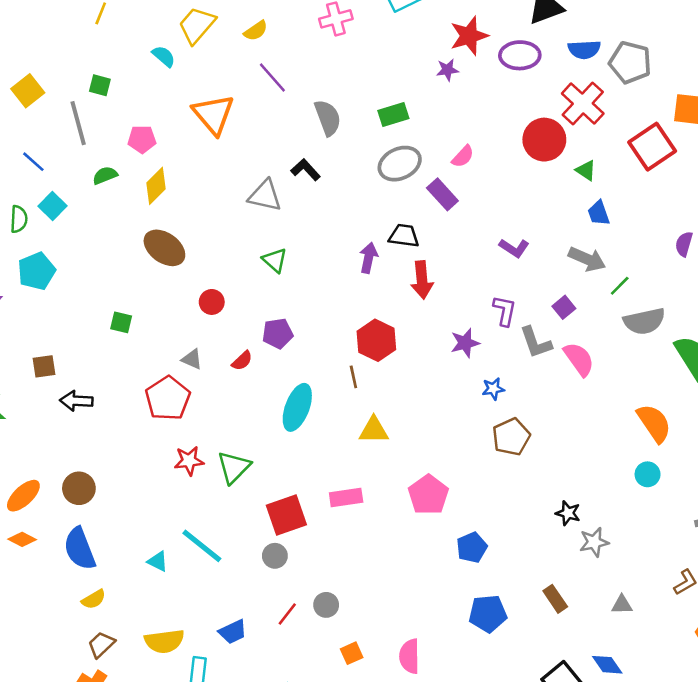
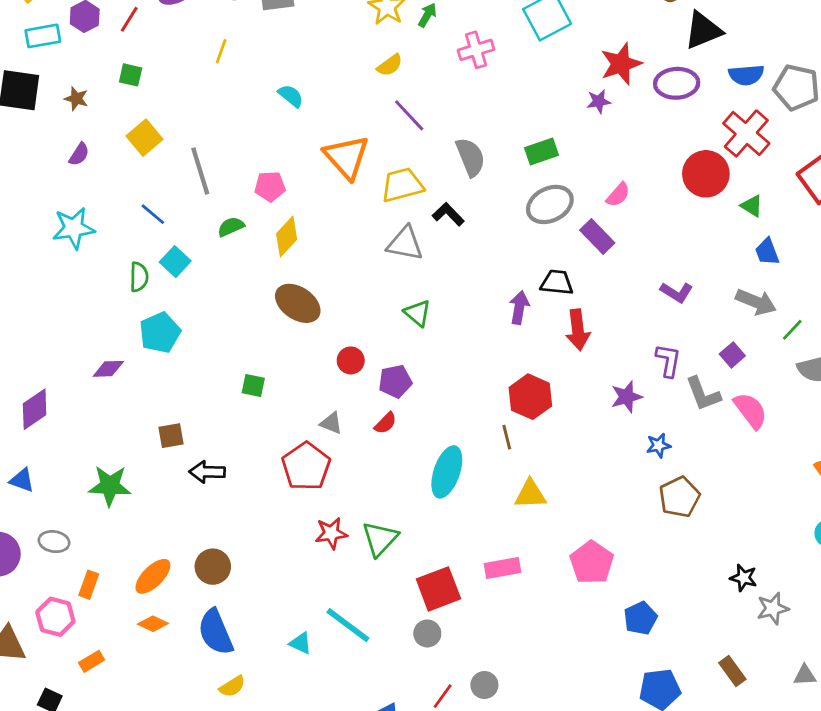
yellow trapezoid: (197, 25) -> (402, 185), moved, turned 36
green square: (100, 85) -> (131, 75), moved
purple pentagon: (278, 333) -> (395, 381), moved

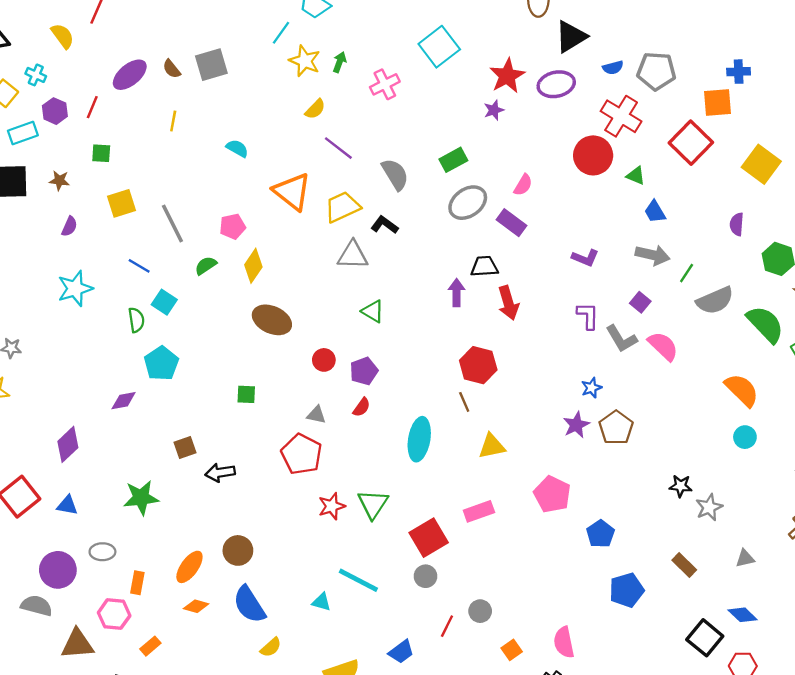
blue semicircle: (746, 75) -> (613, 68), size x0.7
yellow square: (145, 138) -> (122, 203), turned 32
purple star: (626, 397) -> (576, 425), moved

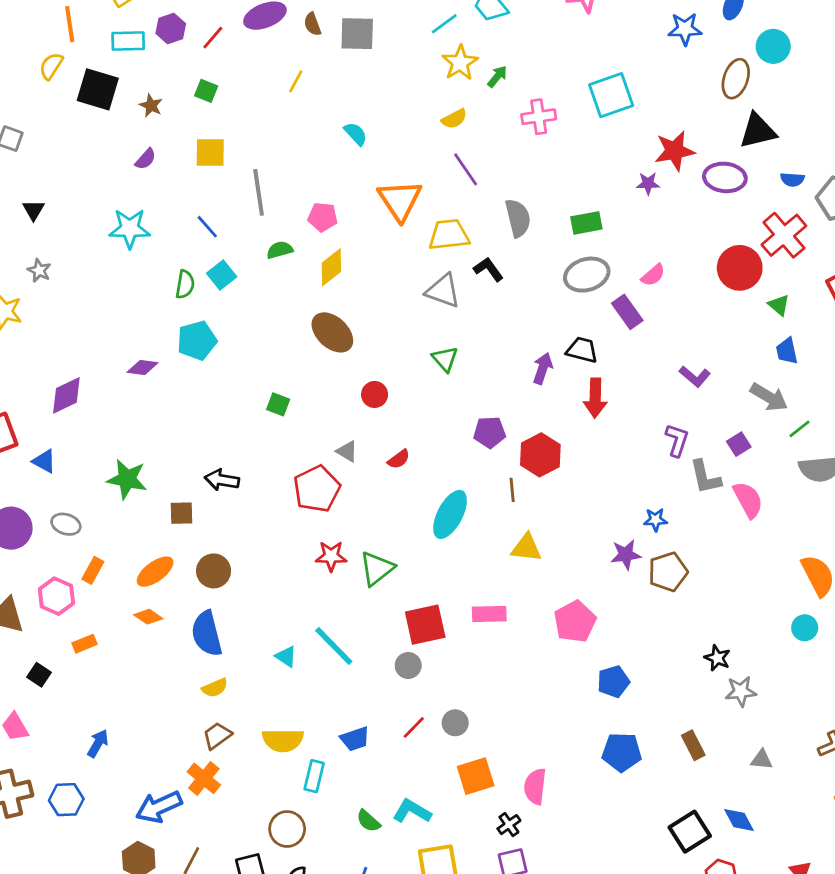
purple pentagon: (364, 371) -> (490, 432), moved
brown square: (185, 447) -> (182, 513), moved
orange square: (512, 650) -> (476, 776), size x1.6

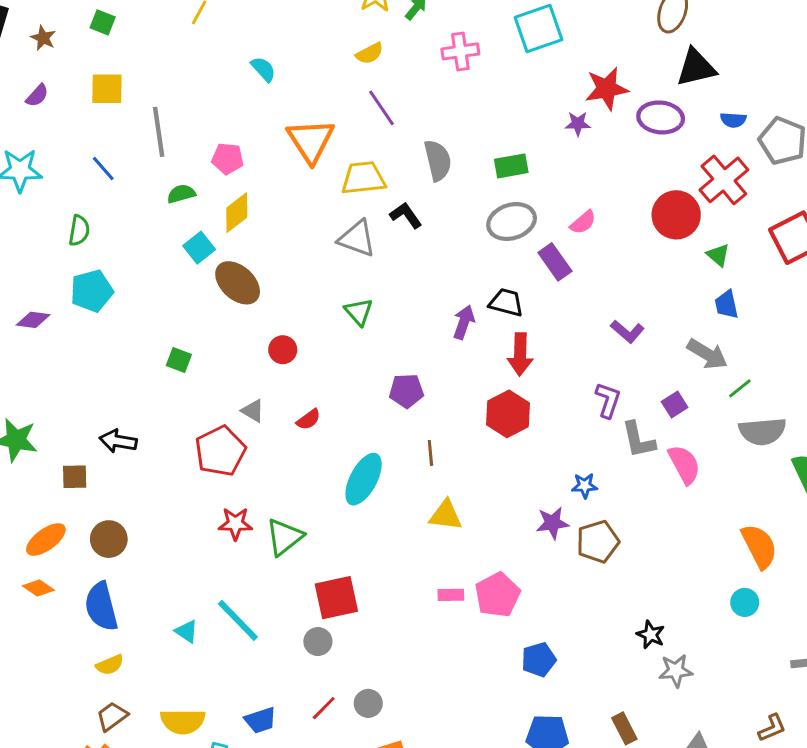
cyan square: (222, 275) -> (199, 248), moved
red hexagon: (540, 455) -> (508, 414), moved
pink rectangle: (489, 614) -> (451, 595), moved, size x0.7

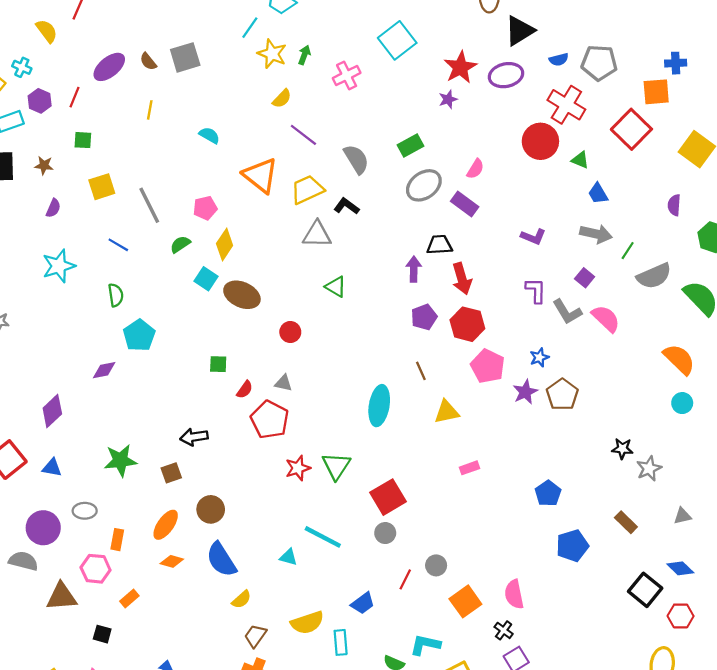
purple pentagon: (406, 391) -> (424, 317), moved
red semicircle: (308, 419) -> (245, 390), moved
pink pentagon: (498, 595) -> (488, 366), moved

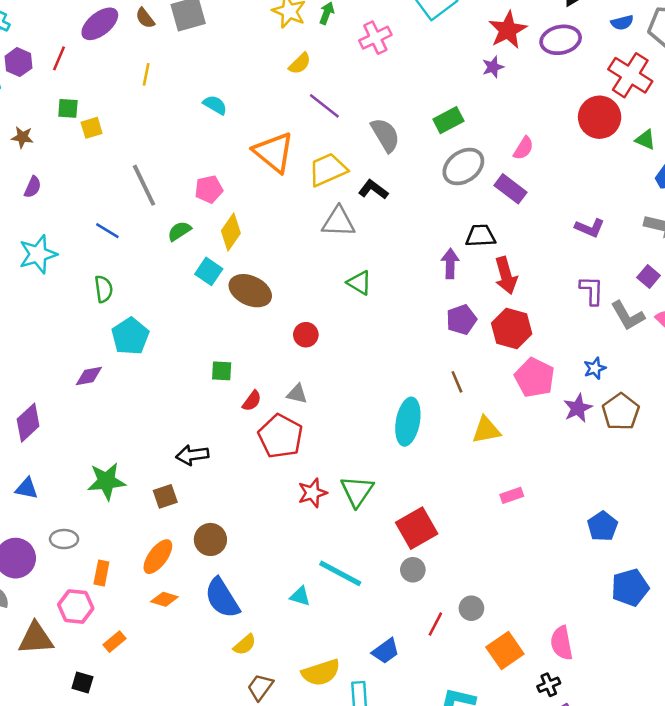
yellow square: (102, 187) -> (92, 128), moved, size x0.7
black cross: (504, 630) -> (549, 685), turned 30

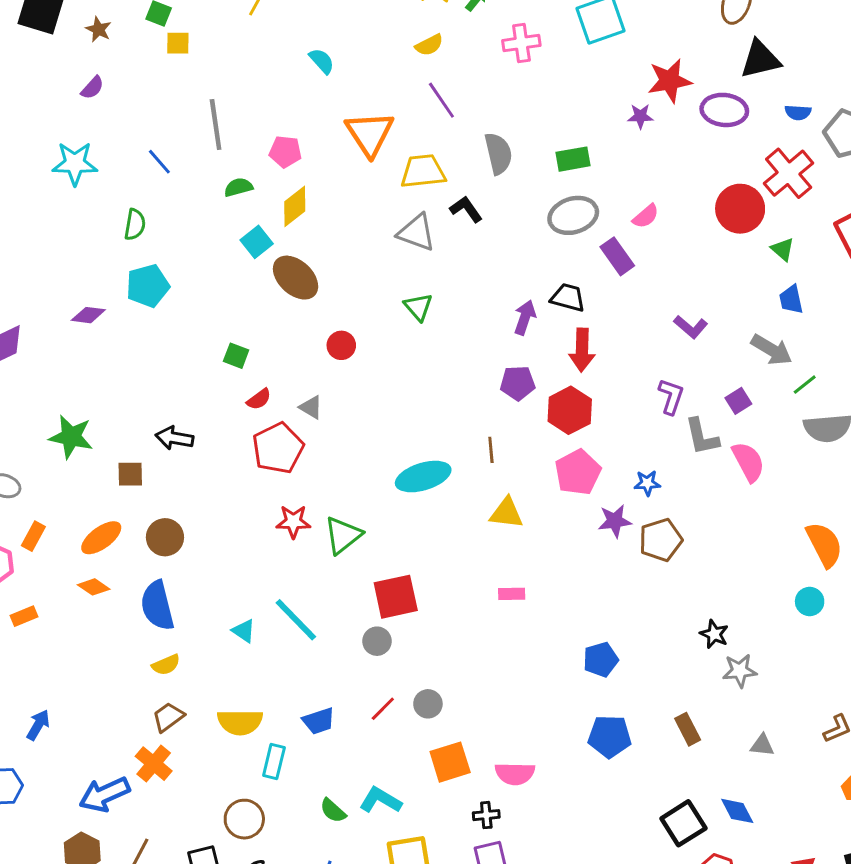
cyan ellipse: (408, 422) -> (423, 477), turned 45
pink semicircle: (562, 643) -> (515, 774), turned -96

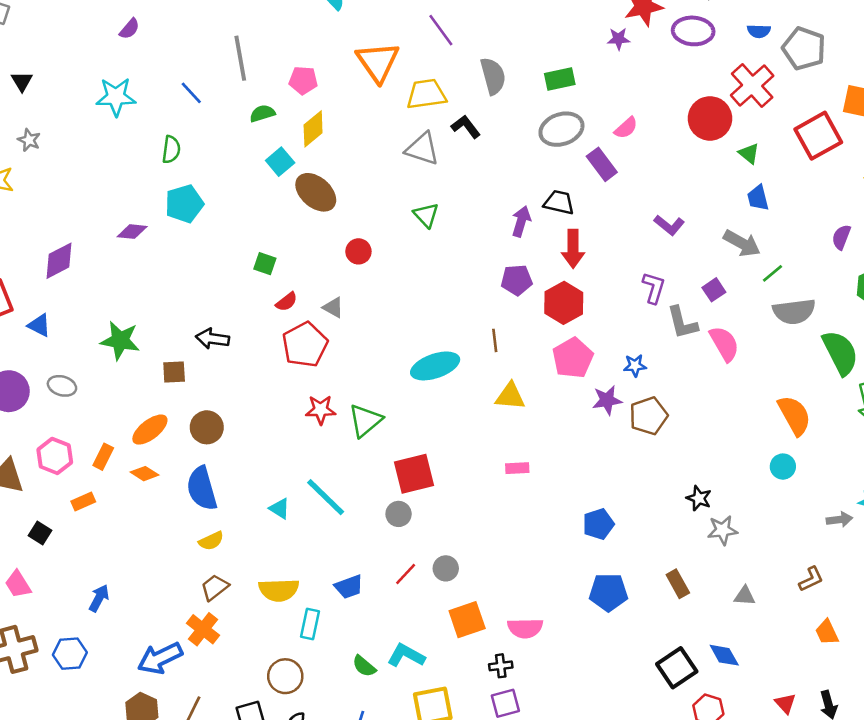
orange rectangle: (33, 536) -> (103, 457), moved

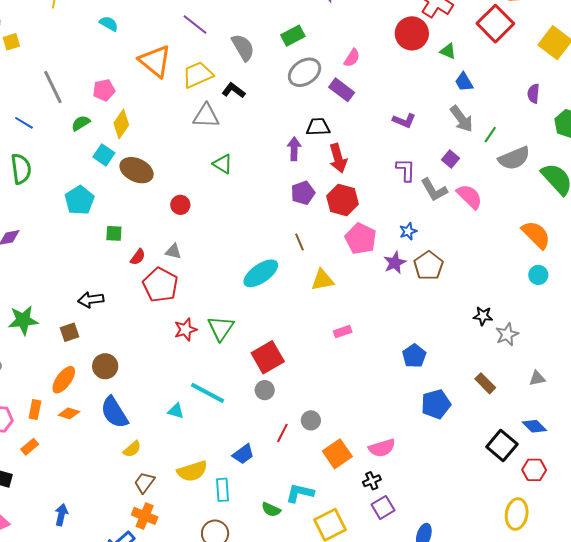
green semicircle: (171, 150) -> (21, 169), size x1.4
cyan pentagon: (184, 204) -> (79, 200), moved
gray arrow: (742, 243) -> (462, 119), turned 40

